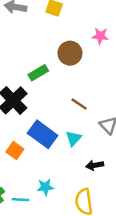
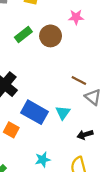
green rectangle: (38, 73) -> (23, 34), moved
brown line: (79, 104) -> (79, 80), moved

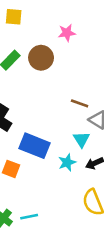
cyan triangle: (63, 113) -> (81, 139), moved
cyan star: (43, 160) -> (67, 162), moved

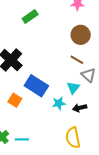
brown circle: (41, 58) -> (81, 35), moved

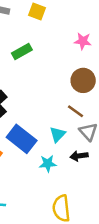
cyan triangle: (73, 88) -> (58, 134), moved
black arrow: (80, 108) -> (79, 156), moved

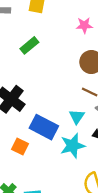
cyan star: (48, 164) -> (73, 146), size x1.5

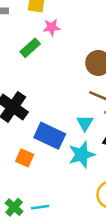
pink star: (84, 25) -> (52, 27), moved

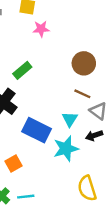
green rectangle: (30, 48) -> (22, 70), moved
orange square: (25, 158) -> (14, 163), moved, turned 35

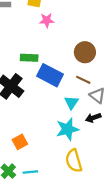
green rectangle: (22, 70) -> (29, 58), turned 42
blue rectangle: (37, 130) -> (50, 75), moved
yellow semicircle: (87, 188) -> (74, 161), moved

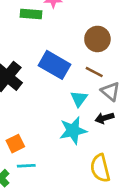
green rectangle: (29, 58) -> (31, 14), moved
yellow semicircle: (74, 161) -> (100, 168), moved
cyan line: (30, 172) -> (26, 166), moved

